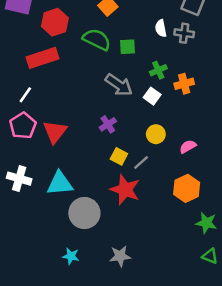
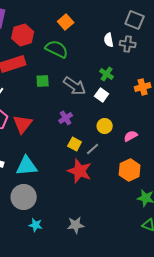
green square: (128, 47) -> (43, 81), moved
green cross: (158, 70) -> (107, 74), turned -32
orange cross: (184, 84) -> (143, 87), moved
gray circle: (84, 213) -> (24, 197), moved

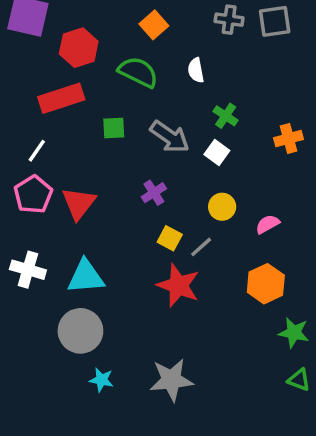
gray square: (135, 20) -> (275, 21), turned -30
white semicircle: (109, 40) -> (196, 70), moved
gray cross: (128, 44) -> (229, 20), moved
gray star: (76, 225) -> (171, 380), size x1.4

